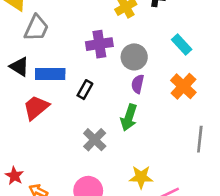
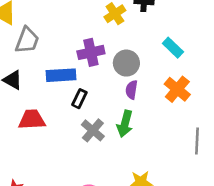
blue rectangle: (50, 74) -> (61, 75), moved
red trapezoid: (36, 107) -> (32, 120), turned 40
gray cross: (95, 140) -> (93, 130), moved

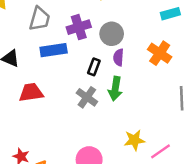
gray trapezoid: (27, 40) -> (40, 19), moved
cyan rectangle: (173, 48) -> (170, 14), moved, turned -54
black rectangle: (79, 99) -> (94, 67), moved

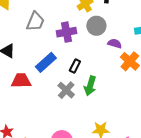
gray circle: (112, 34) -> (96, 26), moved
blue rectangle: (54, 50) -> (46, 62), moved, turned -40
purple semicircle: (118, 57) -> (115, 44), moved, turned 96

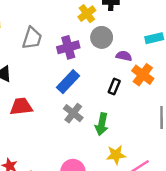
blue rectangle: (46, 62) -> (68, 82), moved
black rectangle: (75, 66) -> (114, 86), moved
green arrow: (90, 86) -> (102, 124), moved

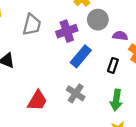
blue rectangle: (68, 82) -> (81, 56), moved
red trapezoid: (21, 107) -> (37, 101), moved, turned 130
green arrow: (102, 124) -> (116, 100), moved

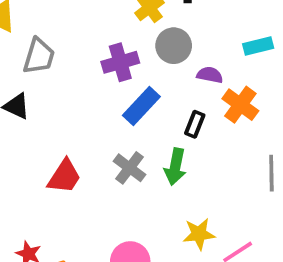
gray trapezoid: (32, 25) -> (39, 56), moved
green arrow: (116, 100) -> (175, 167), moved

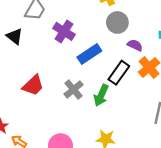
purple cross: (120, 62) -> (64, 31), moved, turned 35
black rectangle: (195, 124) -> (119, 73), size x1.5

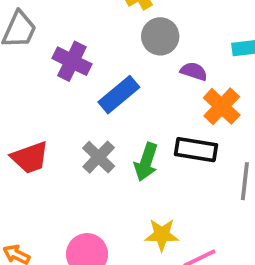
black rectangle: (119, 73) -> (196, 150), moved, turned 70
red trapezoid: (33, 85) -> (30, 158), turned 30

